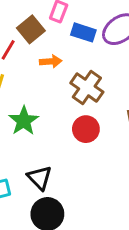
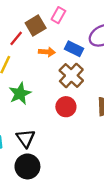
blue rectangle: (83, 32) -> (74, 49), moved

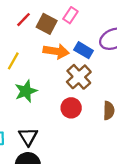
brown square: (36, 26) -> (47, 24), turned -36
red line: (16, 38) -> (24, 20), moved
orange arrow: (47, 52) -> (56, 51), size x1.5

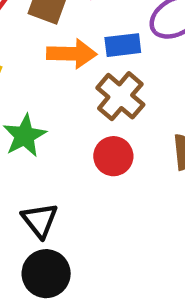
blue rectangle: (84, 50) -> (123, 45), turned -30

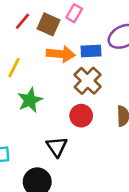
black triangle: (40, 220) -> (57, 147), moved

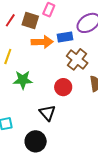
brown cross: (88, 81) -> (77, 59), moved
green star: (30, 100) -> (23, 80), turned 30

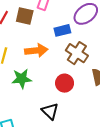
orange arrow: (42, 42) -> (36, 51), moved

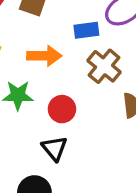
red circle: (65, 83) -> (62, 109), moved

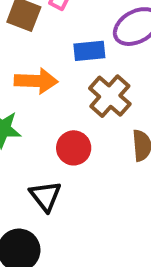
red circle: (62, 109) -> (74, 148), moved

